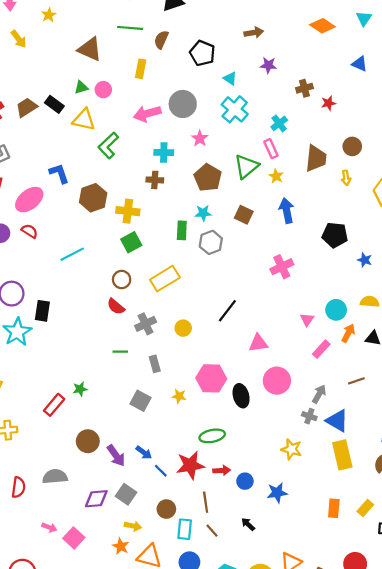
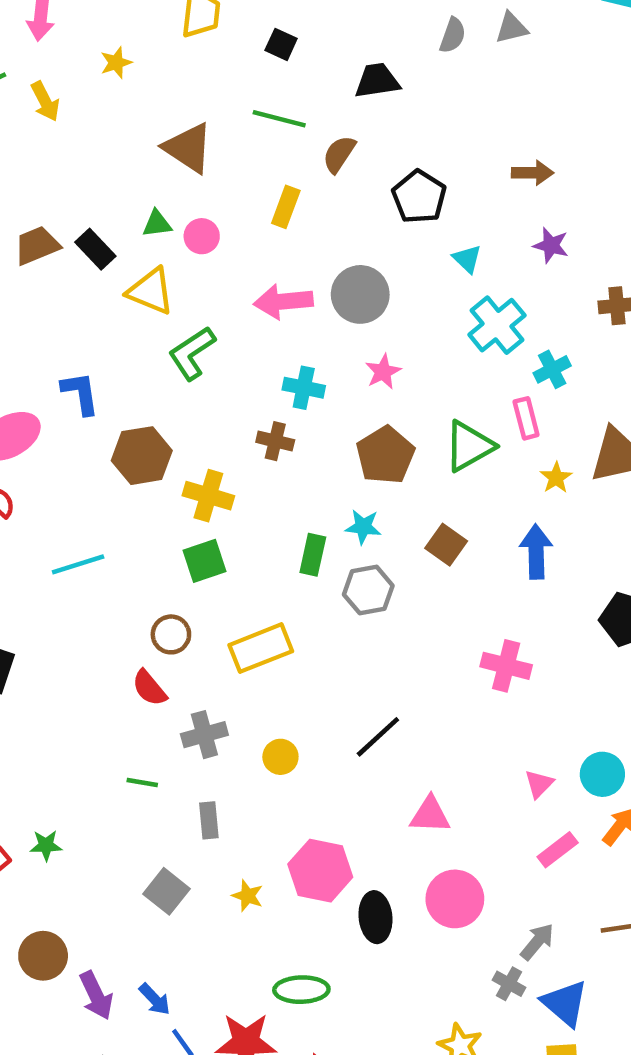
cyan cross: (235, 109) -> (497, 325), moved
yellow star: (276, 176) -> (556, 478), moved
pink cross: (282, 267) -> (506, 666), turned 30

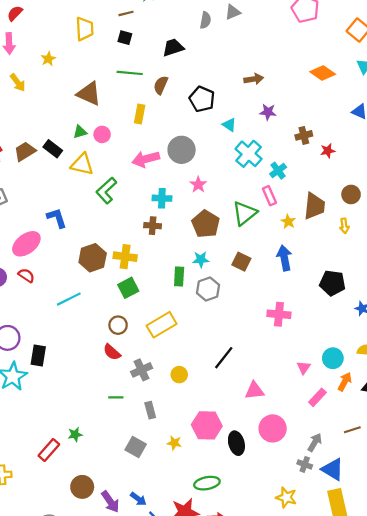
brown hexagon: (142, 456) -> (93, 258), moved

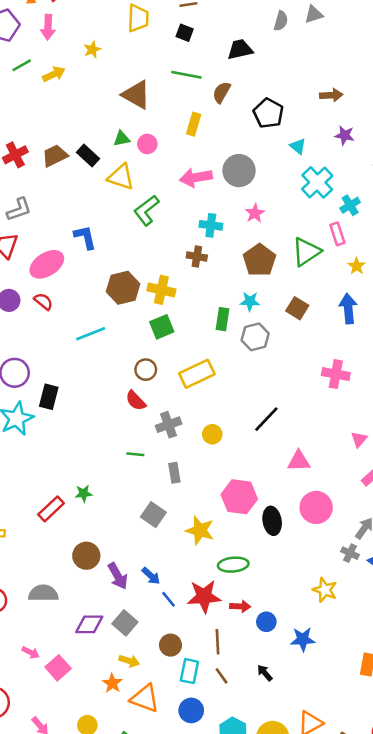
yellow arrow: (18, 83) -> (54, 74), turned -84
yellow star: (174, 443) -> (200, 530), moved, size x1.6

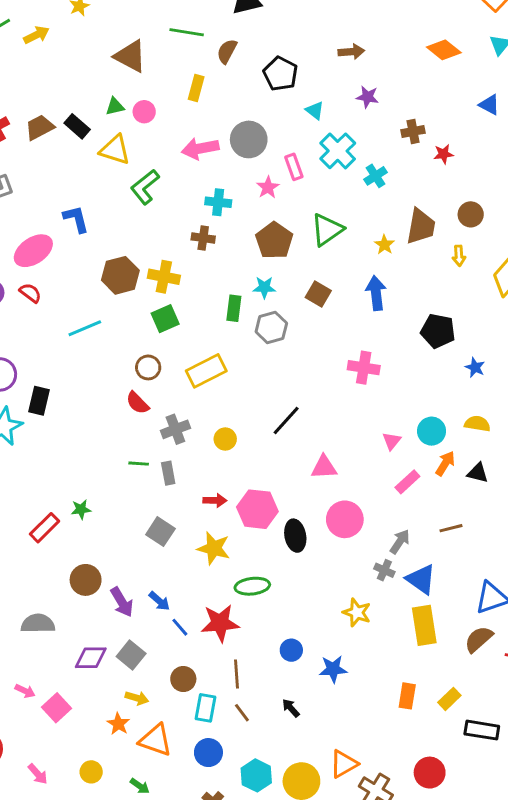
pink rectangle: (337, 234) -> (294, 167), moved
gray rectangle: (174, 473) -> (168, 473), moved
red arrow: (240, 606) -> (215, 500), moved

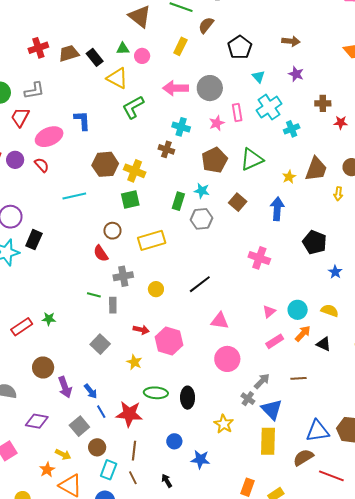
black ellipse: (295, 536) -> (188, 398), moved
yellow star: (214, 548) -> (134, 362), size x0.7
gray square: (131, 655) -> (79, 426), moved

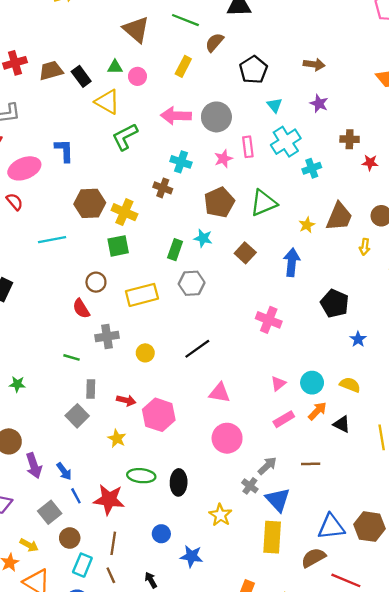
gray hexagon: (201, 219) -> (192, 283), moved
gray rectangle: (113, 305) -> (91, 389), moved

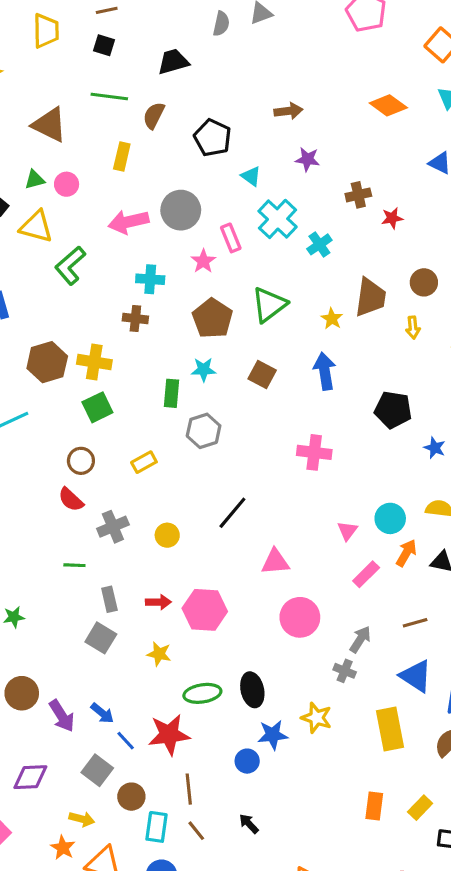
yellow rectangle: (142, 295) -> (144, 462), size x0.6
blue triangle: (278, 500) -> (416, 676), moved
blue star: (191, 556) -> (273, 735), moved

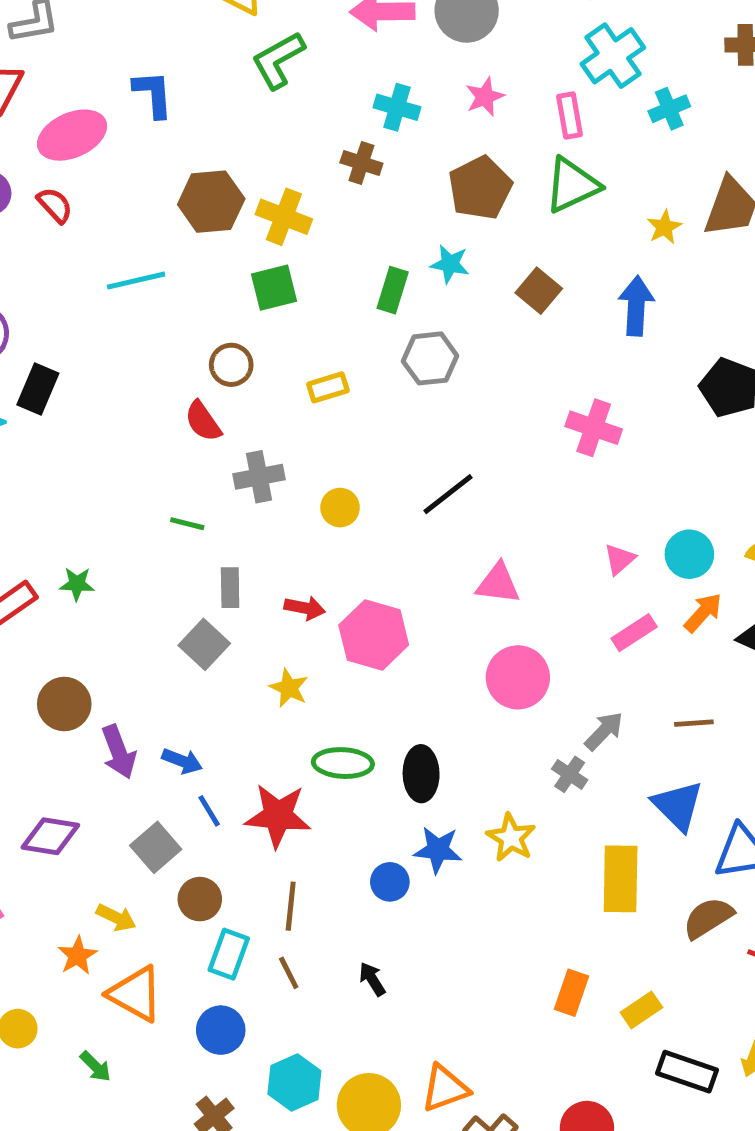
pink rectangle: (231, 238) -> (570, 116), moved
blue arrow: (102, 713) -> (182, 761), turned -30

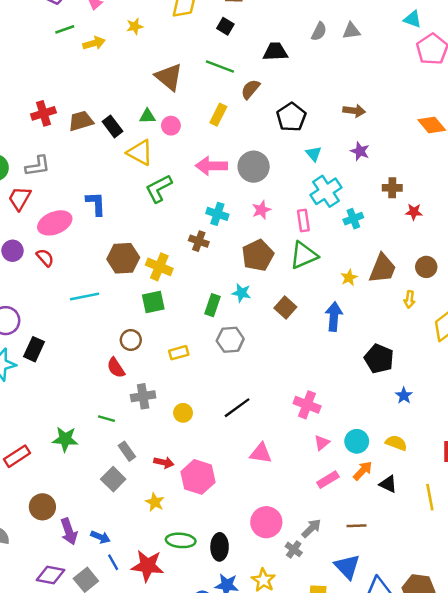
pink cross: (594, 428) -> (307, 405), moved
green star: (77, 584) -> (65, 439), moved, size x1.5
gray rectangle: (230, 588) -> (127, 451), turned -36
pink circle: (518, 677) -> (266, 522), moved
purple diamond: (50, 836) -> (51, 575), moved

